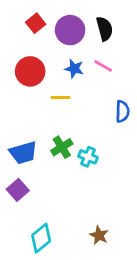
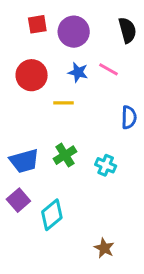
red square: (36, 23) -> (37, 24), turned 30
black semicircle: (105, 29) -> (127, 30), moved
cyan cross: (88, 157) -> (106, 165), moved
cyan diamond: (41, 238) -> (52, 215), moved

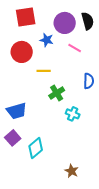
red square: (37, 24) -> (26, 17), size x1.5
purple circle: (74, 32) -> (65, 23), moved
blue star: (78, 72) -> (47, 40), moved
green cross: (65, 155) -> (57, 93), moved

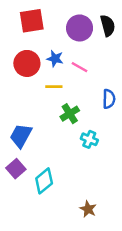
blue star: (47, 40) -> (55, 59), moved
pink line: (75, 48) -> (80, 67), moved
blue trapezoid: (17, 111) -> (21, 136), turned 135

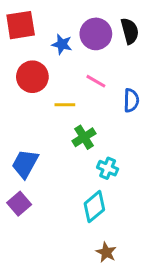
red square: (32, 21) -> (21, 25), moved
blue star: (55, 59) -> (62, 44), moved
blue semicircle: (109, 99) -> (131, 100), moved
cyan diamond: (44, 181) -> (94, 207), moved

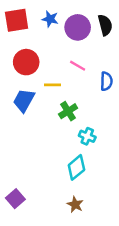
blue star: (62, 44) -> (50, 19), moved
blue trapezoid: (25, 164) -> (24, 100), moved
purple square: (19, 204) -> (15, 199), moved
brown star: (106, 252) -> (75, 204), moved

